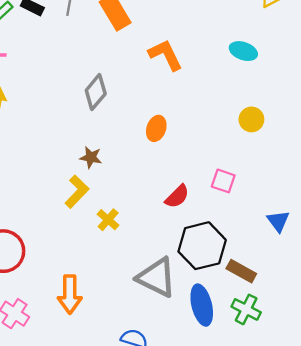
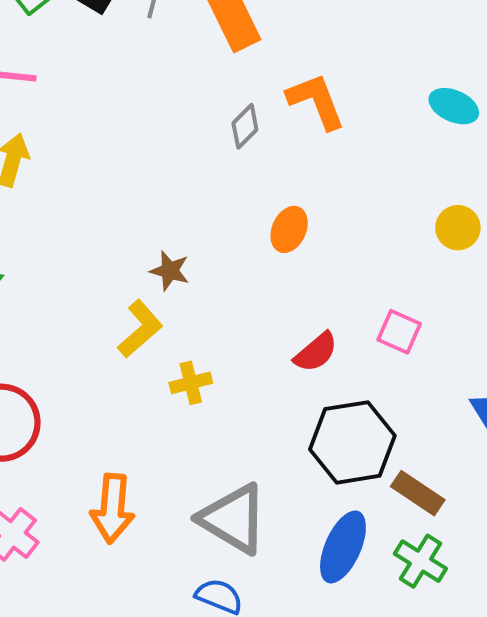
gray diamond: (96, 92) -> (245, 126), moved, size x0.7
yellow cross: (108, 220) -> (191, 383), turned 30
gray triangle: (157, 277) -> (233, 519), moved
blue ellipse: (202, 305) -> (343, 547), turned 33

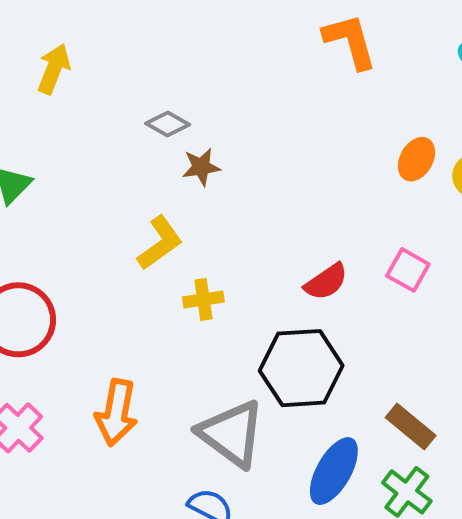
gray diamond: (245, 126) -> (168, 124), moved, turned 69
orange ellipse: (289, 229) -> (417, 159), moved
brown star: (170, 271) -> (201, 167), moved, turned -30
black hexagon: (352, 442) -> (301, 368), moved

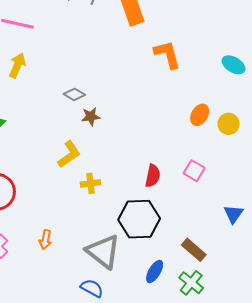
red semicircle: (326, 282) -> (153, 176), turned -45
orange arrow: (116, 413) -> (45, 240), size x0.6
blue ellipse: (334, 471) -> (155, 271), size x0.7

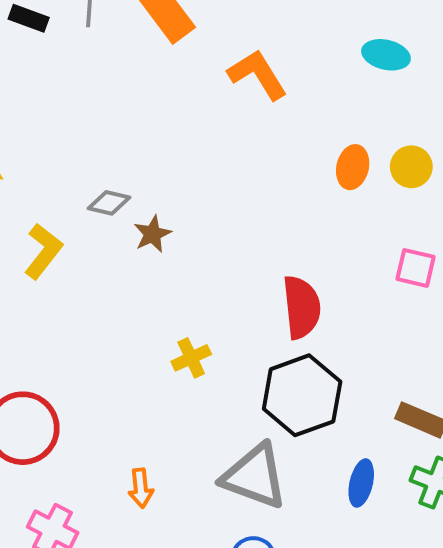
yellow L-shape: (69, 154) -> (43, 251), moved
pink square: (194, 171) -> (416, 268), moved
red semicircle: (153, 176) -> (302, 307), size x1.4

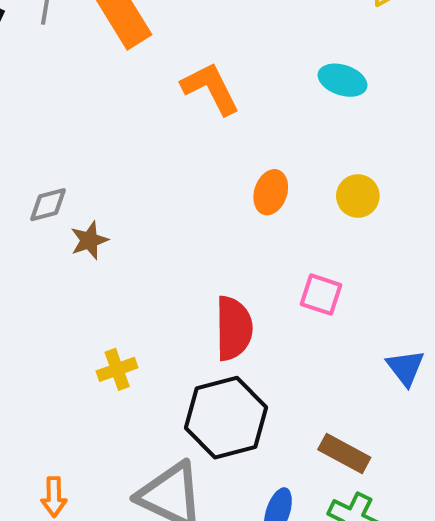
orange ellipse: (353, 167) -> (271, 192), moved
gray diamond: (109, 203) -> (48, 205), turned -33
pink square: (416, 268) -> (321, 295), moved

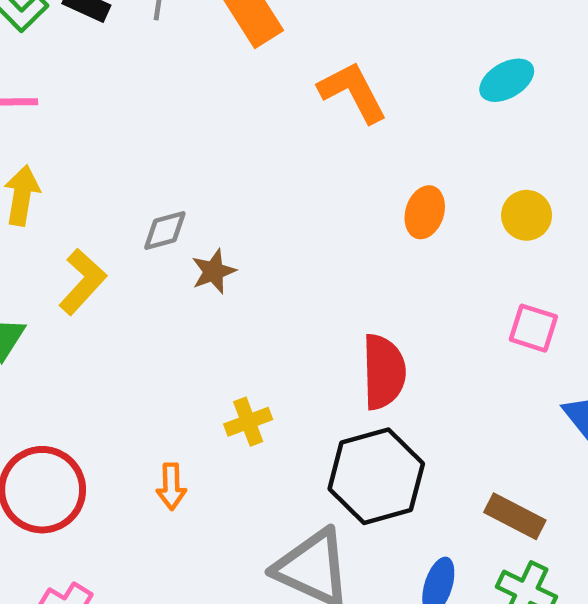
cyan ellipse: (343, 80) -> (507, 80), turned -48
pink square: (321, 295) -> (533, 328), moved
orange arrow: (54, 497) -> (171, 486), moved

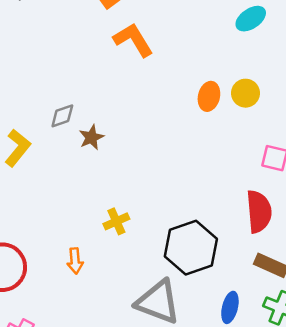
orange L-shape: (353, 92) -> (133, 40), moved
yellow circle: (527, 215) -> (245, 93), moved
red semicircle: (384, 372) -> (259, 211), moved

